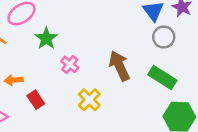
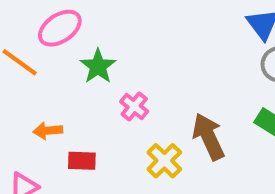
brown arrow: (119, 66) -> (208, 137), moved
red rectangle: (36, 100) -> (82, 161), turned -54

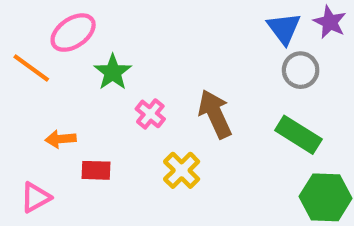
brown arrow: (208, 137) -> (215, 114), moved

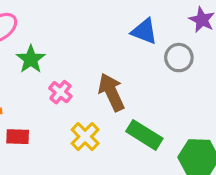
blue triangle: (284, 28) -> (144, 31), moved, turned -32
green rectangle: (298, 135) -> (144, 135), moved

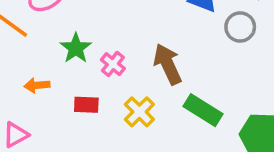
green star: (31, 59) -> (76, 48), moved
red rectangle: (18, 137) -> (86, 105), moved

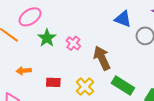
green star: (76, 48) -> (47, 38), moved
pink cross: (113, 64) -> (73, 43), moved

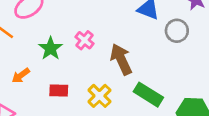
green star: (47, 38) -> (51, 48), moved
orange arrow: (24, 71) -> (21, 76), turned -32

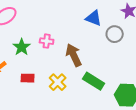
pink cross: (85, 40) -> (47, 41), turned -32

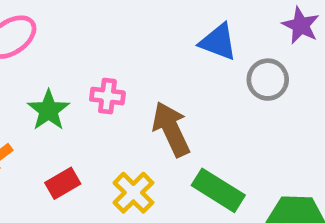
red rectangle: (28, 78) -> (63, 183), turned -32

